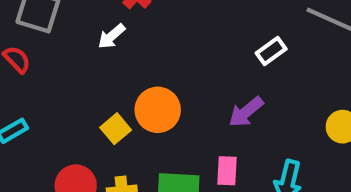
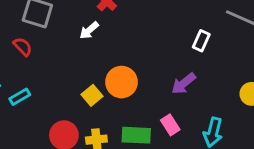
white rectangle: (271, 51) -> (201, 41), turned -30
pink rectangle: (227, 171) -> (170, 125), turned -36

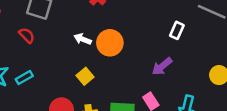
white arrow: (89, 30) -> (83, 39), moved, turned 63
orange circle: (122, 82) -> (110, 43), moved

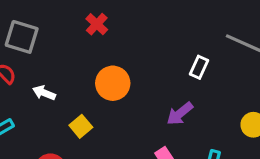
white arrow: (83, 39) -> (44, 93), moved

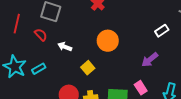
white rectangle: (199, 67) -> (162, 31), turned 32

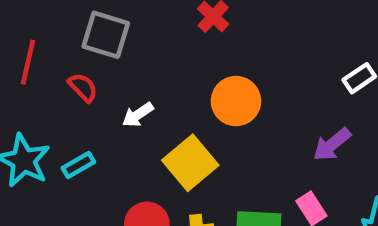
white arrow: (65, 47) -> (138, 115), turned -56
yellow square: (88, 68) -> (190, 163), size x1.6

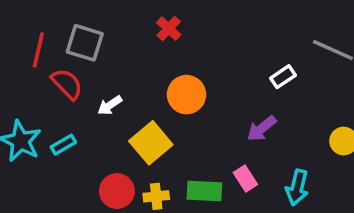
red line: (28, 62) -> (38, 50), moved
red semicircle: (83, 87) -> (67, 84), size x1.4

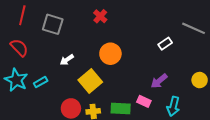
red line: (38, 50) -> (22, 15), moved
red semicircle: (67, 84) -> (19, 48), moved
purple arrow: (262, 129) -> (159, 81), moved
pink rectangle: (245, 179) -> (144, 101), turned -32

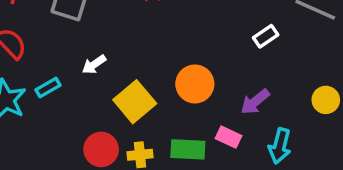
orange circle: (110, 54) -> (195, 84), moved
cyan rectangle: (41, 82) -> (48, 88), moved

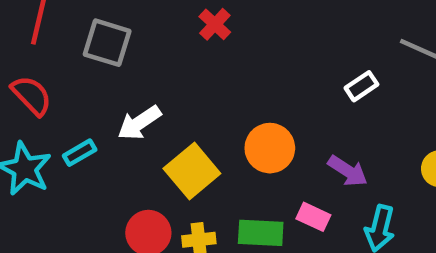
white arrow: (94, 65) -> (139, 123), size x1.4
purple arrow: (255, 102) -> (348, 171), turned -108

